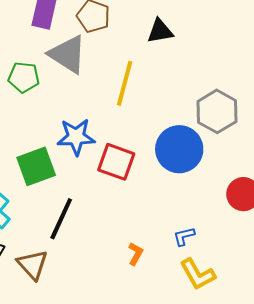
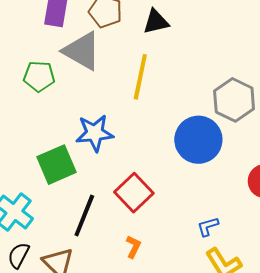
black triangle: (160, 31) -> (156, 22), moved
red square: (116, 162) -> (134, 193), moved, turned 30
orange L-shape: (136, 254) -> (133, 247), moved

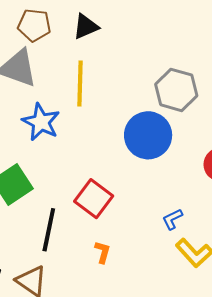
blue star: (95, 133) -> (41, 122), moved, turned -30

